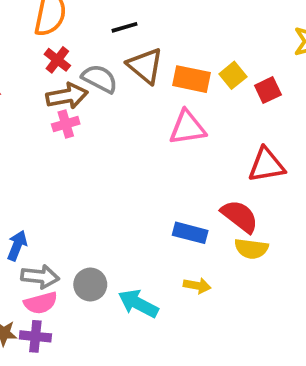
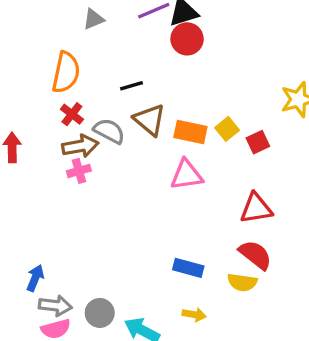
red semicircle: (240, 216) -> (255, 255), moved

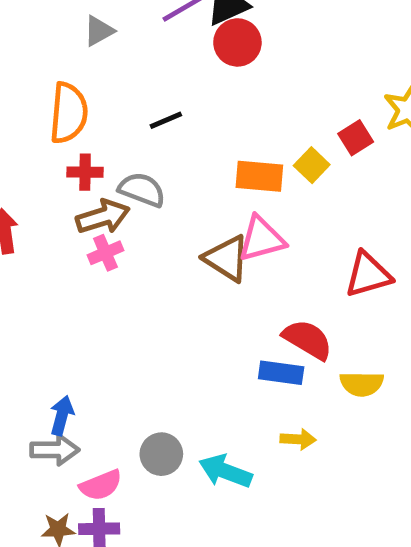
red cross: (72, 114) -> (85, 172), turned -30
brown triangle: (150, 120) -> (227, 258), moved
red square: (258, 142) -> (356, 138), moved
red semicircle: (255, 255) -> (308, 339), moved
gray arrow: (55, 306) -> (55, 450), moved

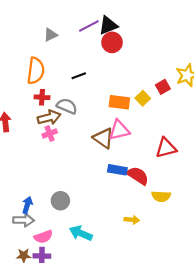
blue rectangle: (281, 373) -> (117, 170), moved
gray circle: (161, 454) -> (60, 201), moved
cyan arrow: (225, 471) -> (81, 233), moved

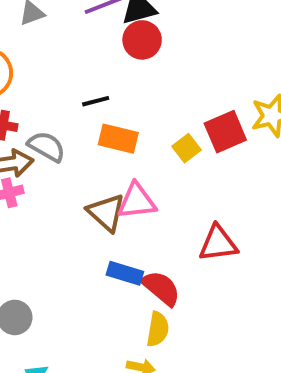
black line: (79, 76) -> (96, 101), moved
red square: (163, 87) -> (225, 132), size x1.5
orange rectangle: (119, 102) -> (118, 139), moved
yellow semicircle: (161, 196) -> (158, 329), moved, turned -90

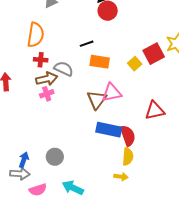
brown triangle: (106, 213) -> (97, 100), turned 30
blue rectangle: (125, 273) -> (109, 130), size x1.4
red semicircle: (161, 288) -> (128, 136), turned 35

